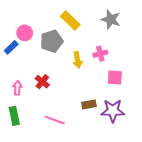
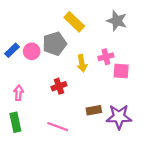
pink circle: (25, 33) -> (32, 51), moved
pink square: (115, 78) -> (121, 71), moved
red cross: (42, 82) -> (59, 86), moved, turned 32

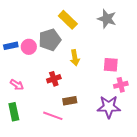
blue rectangle: (12, 50) -> (11, 46), turned 32
pink cross: (106, 57) -> (121, 85), moved
pink arrow: (19, 93) -> (17, 85), turned 120
brown rectangle: (94, 110) -> (70, 101), moved

